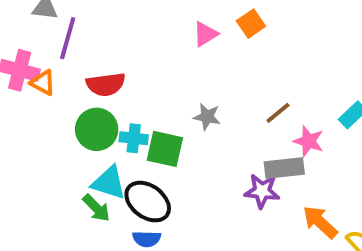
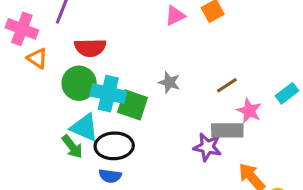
orange triangle: (43, 83) -> (37, 58), moved
cyan cross: (134, 138) -> (108, 94), size x1.5
black ellipse: (148, 202) -> (114, 146), turned -45

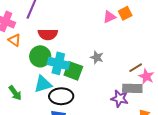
pink triangle: (175, 16) -> (109, 17), moved
brown line: (227, 85) -> (136, 68), moved
cyan triangle: (84, 127) -> (43, 84), turned -42
green arrow: (72, 147) -> (15, 93), moved

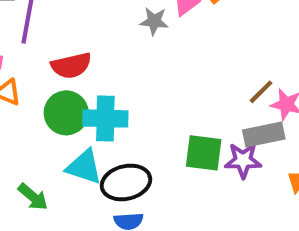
gray star: (97, 57) -> (154, 21), moved
green square: (73, 71) -> (204, 153), moved
cyan triangle: (43, 84) -> (84, 167), turned 48

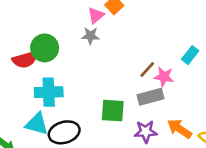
gray star: (154, 21) -> (90, 36), moved
green circle: (66, 113) -> (45, 48), moved
purple star: (243, 160) -> (146, 132), moved

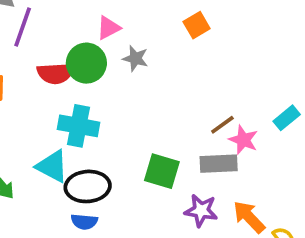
pink triangle: (96, 15) -> (108, 28), moved
gray star: (90, 36) -> (135, 58), moved

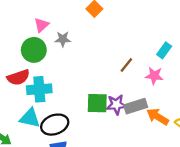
red semicircle: (56, 73) -> (18, 77), moved
pink star: (243, 140) -> (154, 76), moved
gray rectangle: (219, 164) -> (136, 106), moved
purple star: (201, 210) -> (116, 105), moved

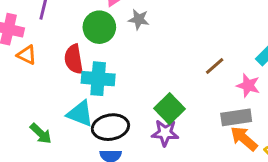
red semicircle: (18, 77) -> (74, 59), turned 90
green square: (97, 103) -> (169, 109), turned 35
purple star: (116, 105) -> (165, 133), moved
gray rectangle: (136, 106) -> (236, 117), moved

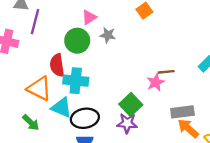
orange triangle: (27, 55) -> (39, 89), moved, size x1.6
brown line: (215, 66) -> (166, 72), turned 35
pink star: (248, 85) -> (156, 82), moved, turned 30

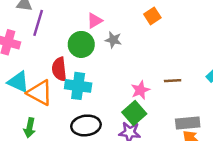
pink star: (156, 82) -> (140, 90), moved
cyan triangle: (61, 108) -> (18, 82), moved
green arrow: (31, 123) -> (30, 128), turned 54

